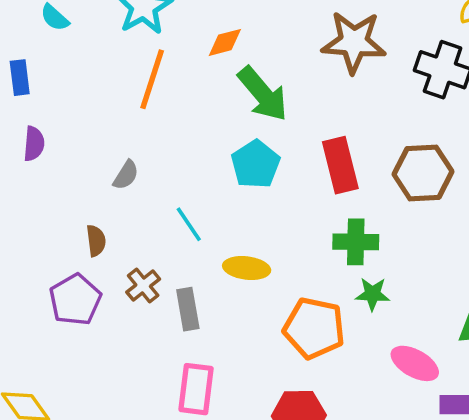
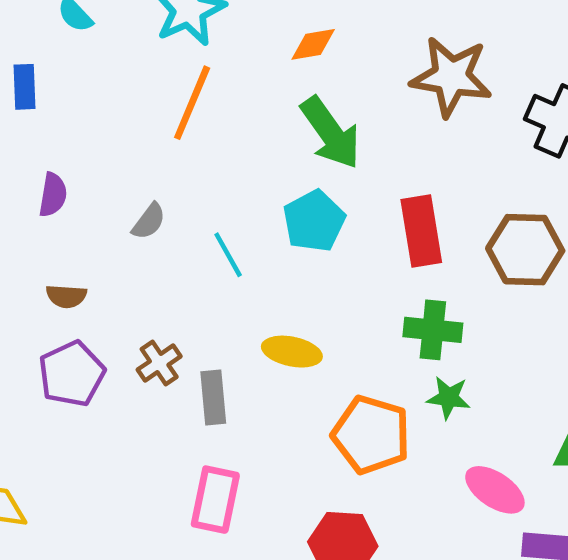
orange diamond: (225, 42) -> (313, 44), moved
purple semicircle: (34, 144) -> (53, 195), moved
cyan line: (189, 224) -> (228, 255), moved
brown semicircle: (96, 241) -> (66, 296), moved, turned 96

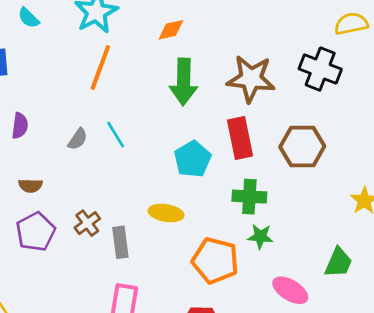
brown star: (451, 77) -> (251, 79), moved
green arrow: (331, 133) -> (184, 82), turned 39
cyan pentagon: (314, 221) -> (192, 159), moved
cyan line: (228, 255) -> (116, 135), moved

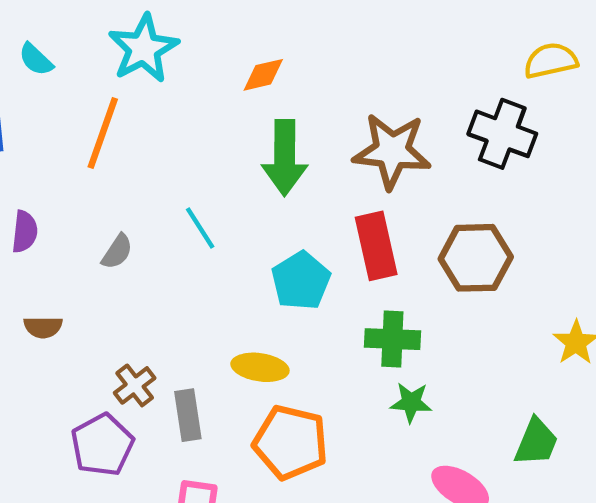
orange line: (100, 67) -> (103, 133), moved
cyan line: (116, 135) -> (200, 228), moved
purple pentagon: (36, 232) -> (102, 445), moved
orange pentagon: (215, 260) -> (291, 442), moved

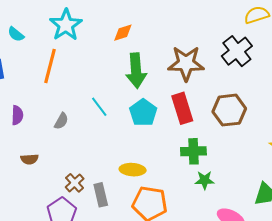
black cross: (502, 134) -> (237, 51), turned 36
cyan pentagon: (301, 281) -> (143, 113), moved

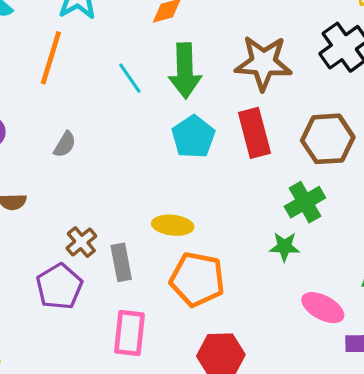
cyan line: (99, 107) -> (130, 78), moved
green cross: (193, 151) -> (305, 202), moved, turned -30

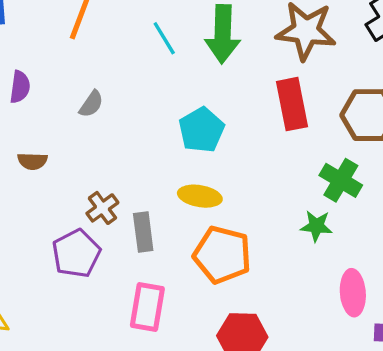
cyan pentagon: (193, 137) -> (201, 130), moved
green cross: (305, 202) -> (341, 180), turned -33
pink ellipse: (323, 308) -> (353, 293), turned 54

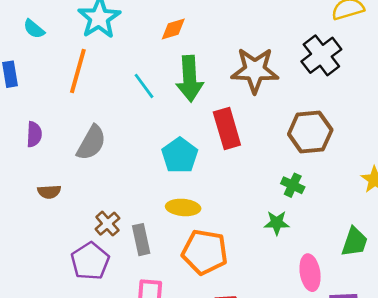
gray semicircle: (91, 104) -> (91, 143), size x1.6
red rectangle: (292, 104) -> (227, 129), moved
green cross: (341, 180) -> (293, 185), size x0.7

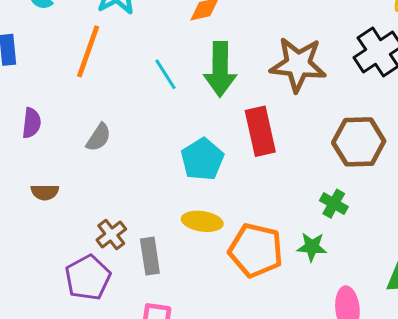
gray semicircle: (91, 143) -> (99, 137), size x0.7
orange pentagon: (205, 252) -> (256, 250), moved

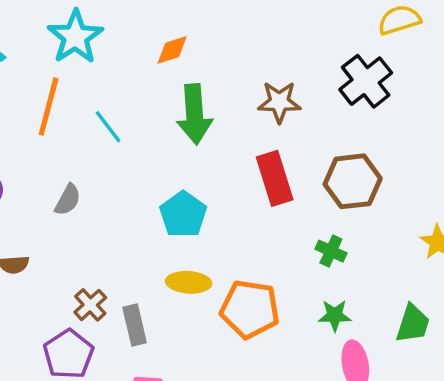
brown star: (298, 64) -> (279, 102), size x0.7
cyan line: (165, 74) -> (108, 127), moved
red rectangle: (260, 131) -> (275, 178), moved
green star: (312, 247) -> (335, 315), moved

